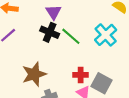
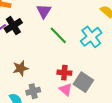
black cross: (50, 32) -> (13, 26), moved, turned 30
brown star: (34, 74) -> (21, 68), size x0.7

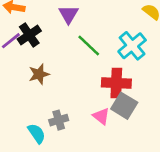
brown star: (21, 68) -> (39, 74), moved
red cross: (64, 73) -> (116, 83), moved, size x1.5

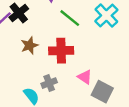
red cross: (116, 83) -> (61, 51), moved
gray square: (124, 106) -> (102, 92), moved

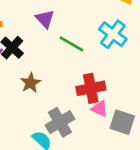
red cross: (61, 51) -> (91, 88), moved
gray cross: (49, 83) -> (60, 122), size x1.5

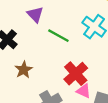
red cross: (91, 88) -> (76, 74), turned -30

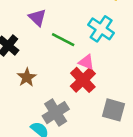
pink triangle: (84, 91) -> (86, 62), moved

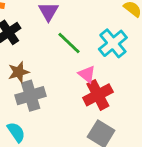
red cross: (83, 80) -> (98, 95), moved
gray cross: (56, 113) -> (31, 96), moved

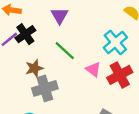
green line: (69, 43) -> (65, 51), moved
red cross: (98, 95) -> (120, 75), moved

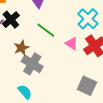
gray cross: (45, 88) -> (32, 64), turned -35

